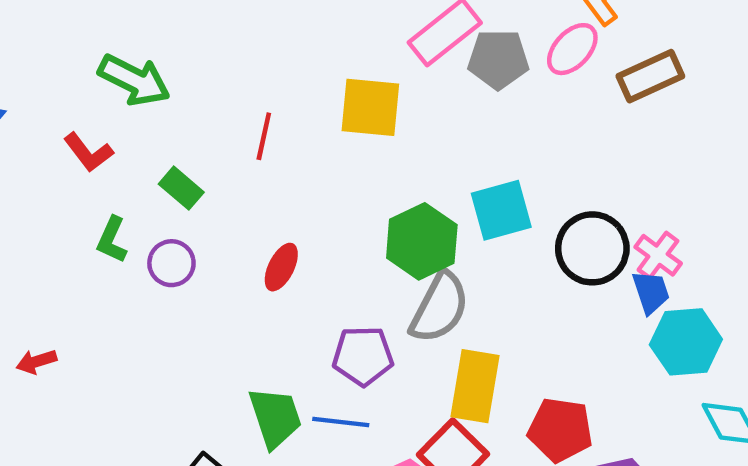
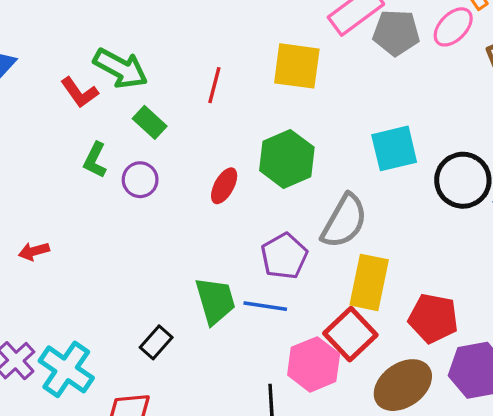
green arrow: (134, 80) -> (121, 68), moved
green hexagon: (422, 241) -> (287, 159), moved
purple pentagon: (363, 356) -> (284, 256), turned -30

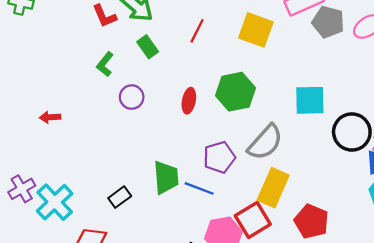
purple circle: (140, 180) -> (132, 97), moved
red ellipse: (224, 186) -> (189, 101), turned -30

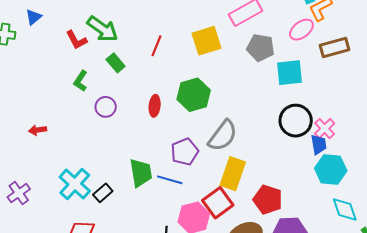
gray pentagon: (328, 22) -> (260, 48), moved
yellow square: (256, 30) -> (206, 41), turned -32
cyan square: (310, 100) -> (290, 73), moved
cyan cross: (55, 202) -> (75, 184), moved

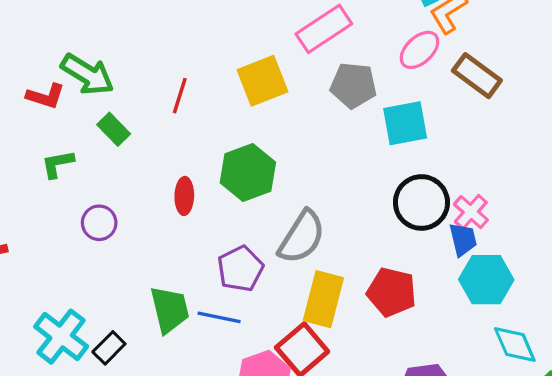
red L-shape: (76, 40) -> (46, 96), turned -40
brown rectangle: (334, 47) -> (477, 76), turned 56
green L-shape: (81, 81) -> (58, 164), turned 50
purple circle: (106, 107) -> (99, 223), moved
red pentagon: (268, 200) -> (392, 292), moved

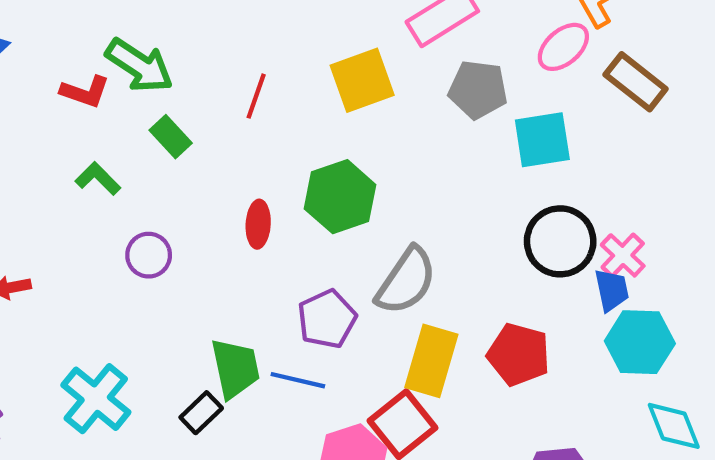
green L-shape: (58, 164) -> (98, 179), turned 54
black rectangle: (109, 348) -> (201, 413), moved

